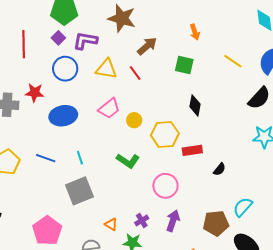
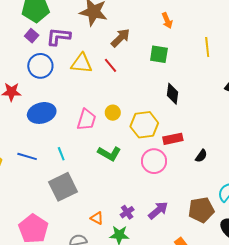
yellow line: (233, 61) -> (207, 47), turned 54
pink trapezoid: (109, 108) -> (86, 120), moved, turned -30
pink circle: (165, 186) -> (154, 161), moved
purple arrow: (173, 221) -> (158, 210), turned 35

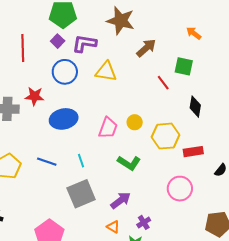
orange arrow: (167, 21) -> (194, 33), turned 147
red line: (110, 65) -> (163, 83), moved
pink circle: (154, 161) -> (180, 189), moved
purple arrow: (158, 210) -> (121, 200), moved

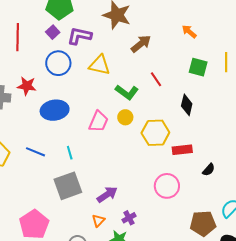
green square: (184, 66) -> (198, 67), moved
green L-shape: (129, 163) -> (127, 92), moved
orange triangle: (113, 227) -> (98, 220), turned 40

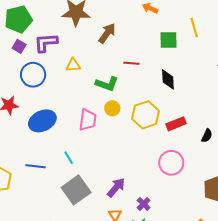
yellow triangle: (99, 65) -> (73, 65), size x0.7
red line: (156, 79) -> (131, 63), turned -35

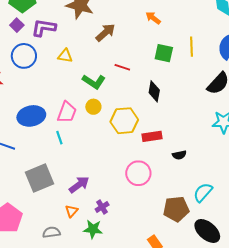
blue ellipse: (42, 121) -> (31, 116), moved
black semicircle: (207, 136) -> (179, 155), turned 40
cyan line: (69, 158) -> (59, 138), moved

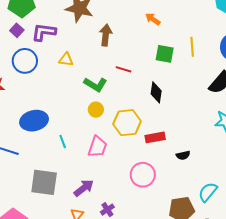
brown arrow: (105, 33) -> (106, 35), turned -40
pink trapezoid: (67, 112) -> (97, 147), moved
gray square: (40, 178) -> (44, 182), turned 32

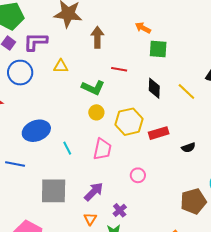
orange arrow: (153, 19) -> (143, 28), moved
yellow line: (192, 47) -> (186, 92), moved, turned -36
pink circle: (143, 175) -> (138, 175), moved, size x0.6

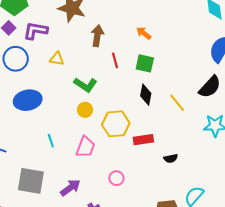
green square: (158, 49) -> (145, 63), moved
red line: (119, 69) -> (115, 60), moved, turned 56
blue ellipse: (36, 131) -> (28, 100), moved

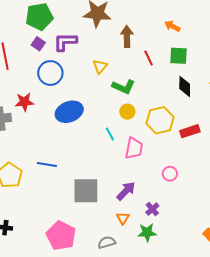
yellow triangle: (57, 59) -> (100, 66), moved, turned -49
cyan line: (51, 141) -> (110, 134), moved

